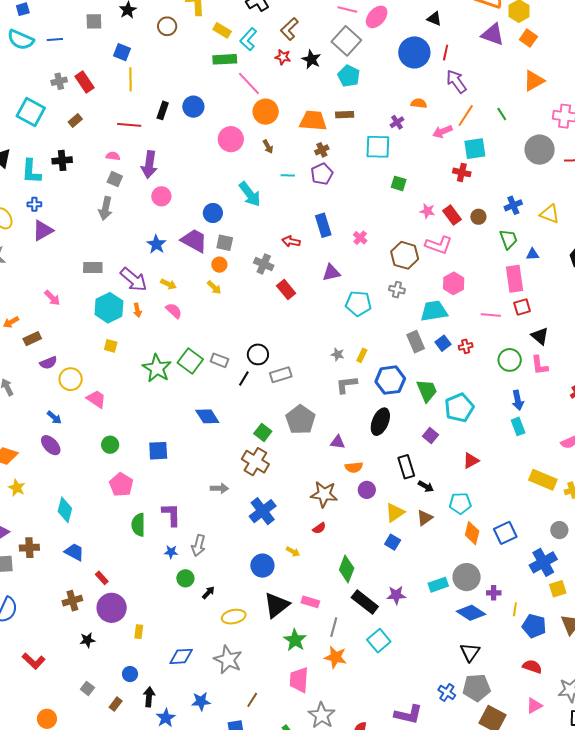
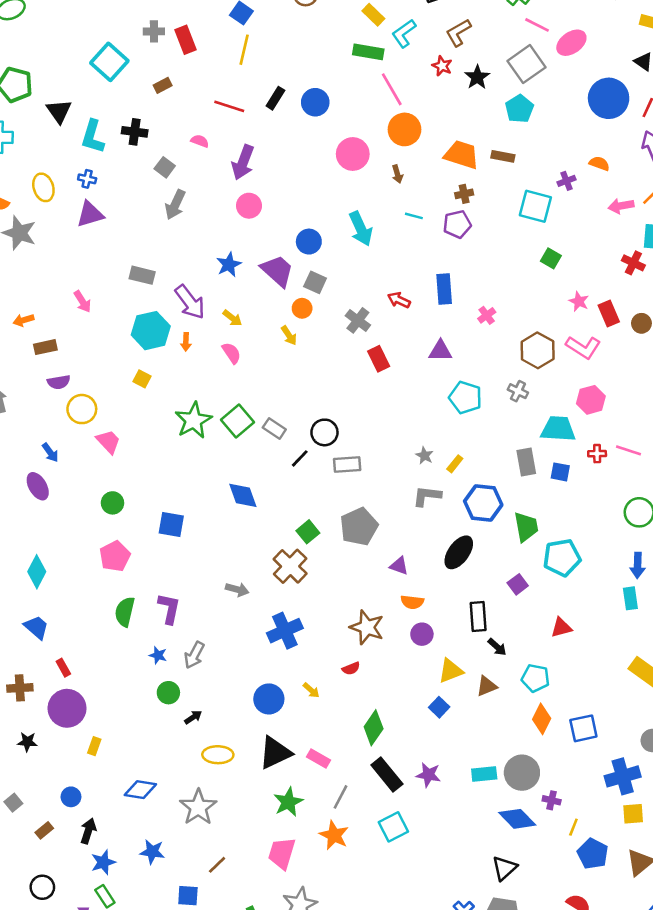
gray square: (115, 179) -> (165, 167), moved
blue square: (443, 343) -> (560, 472), turned 35
red cross: (466, 346) -> (597, 454), moved

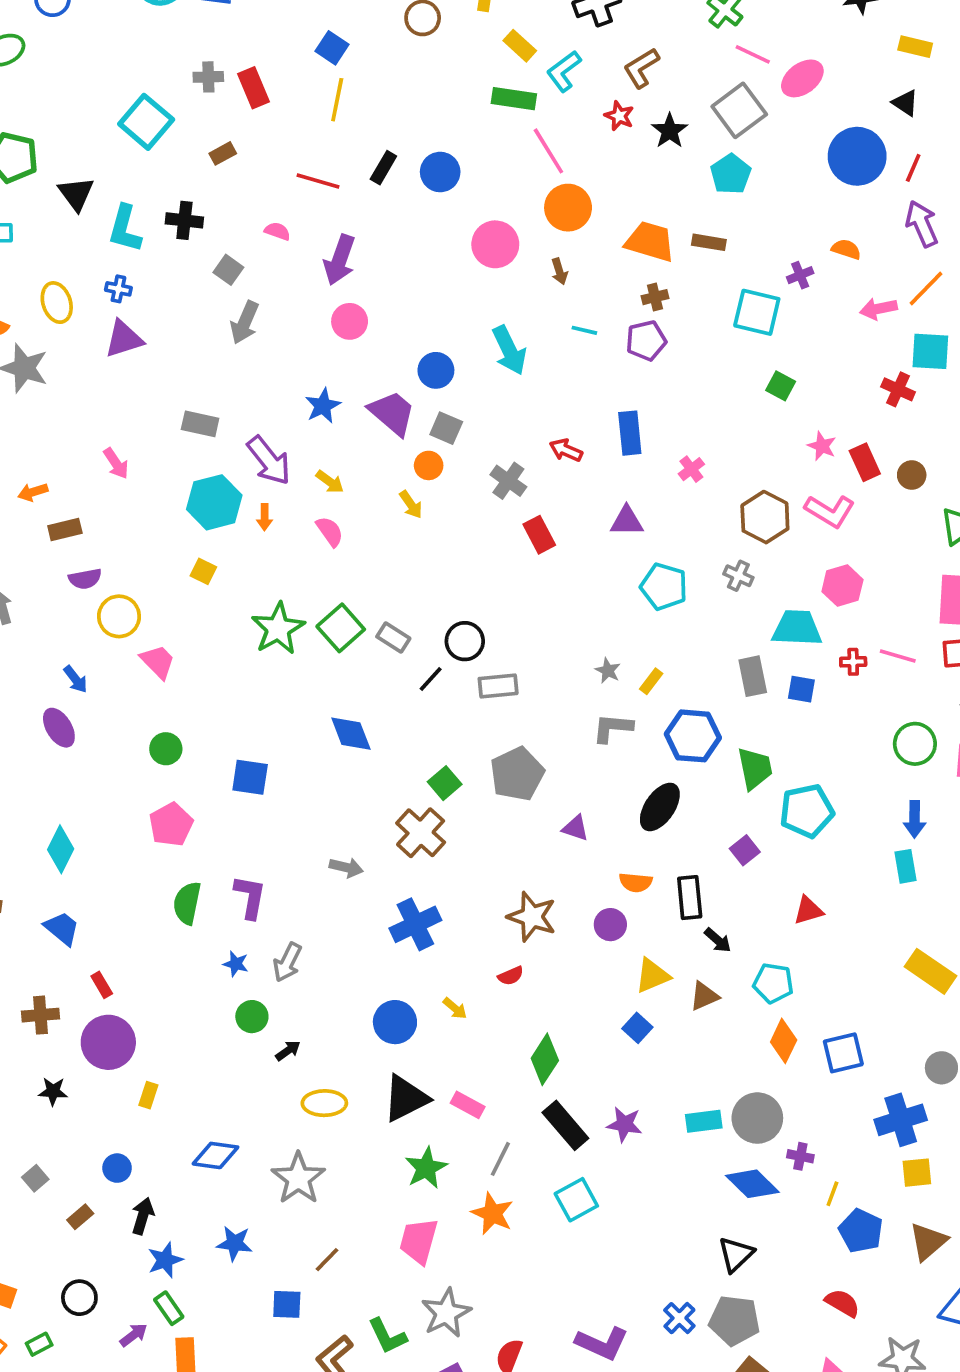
orange semicircle: (412, 602) -> (636, 882), moved

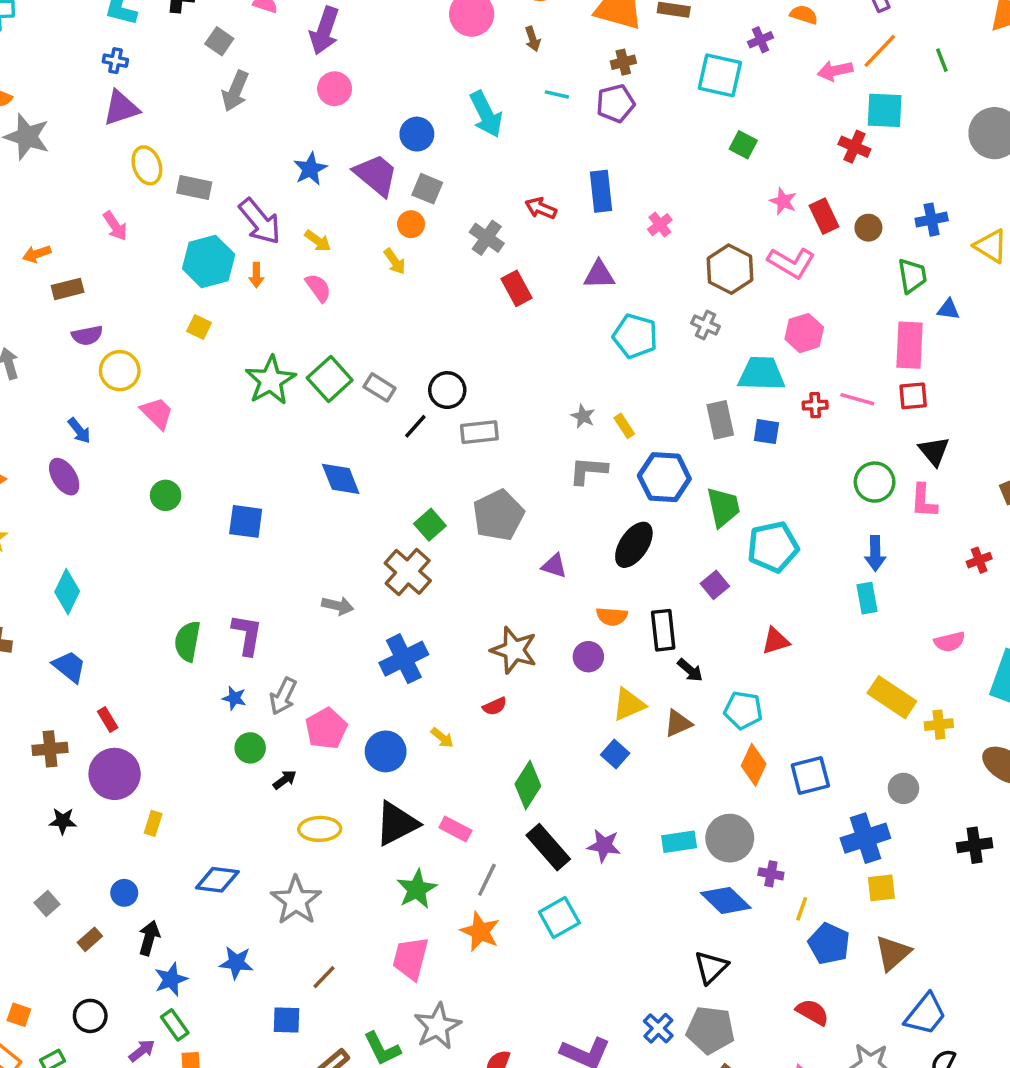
yellow ellipse: (57, 303) -> (147, 165), moved
yellow rectangle: (651, 681) -> (624, 426), turned -70
pink pentagon: (171, 825) -> (326, 728), moved

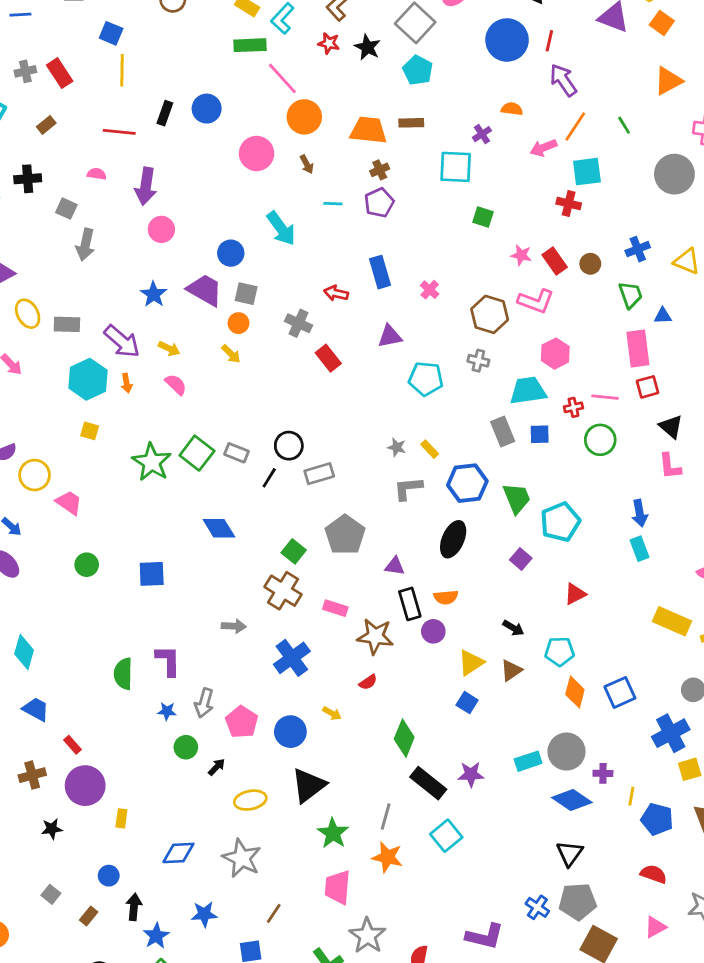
green circle: (875, 482) -> (600, 440), moved
black rectangle: (663, 630) -> (410, 604), moved
pink rectangle: (455, 829) -> (335, 608), moved

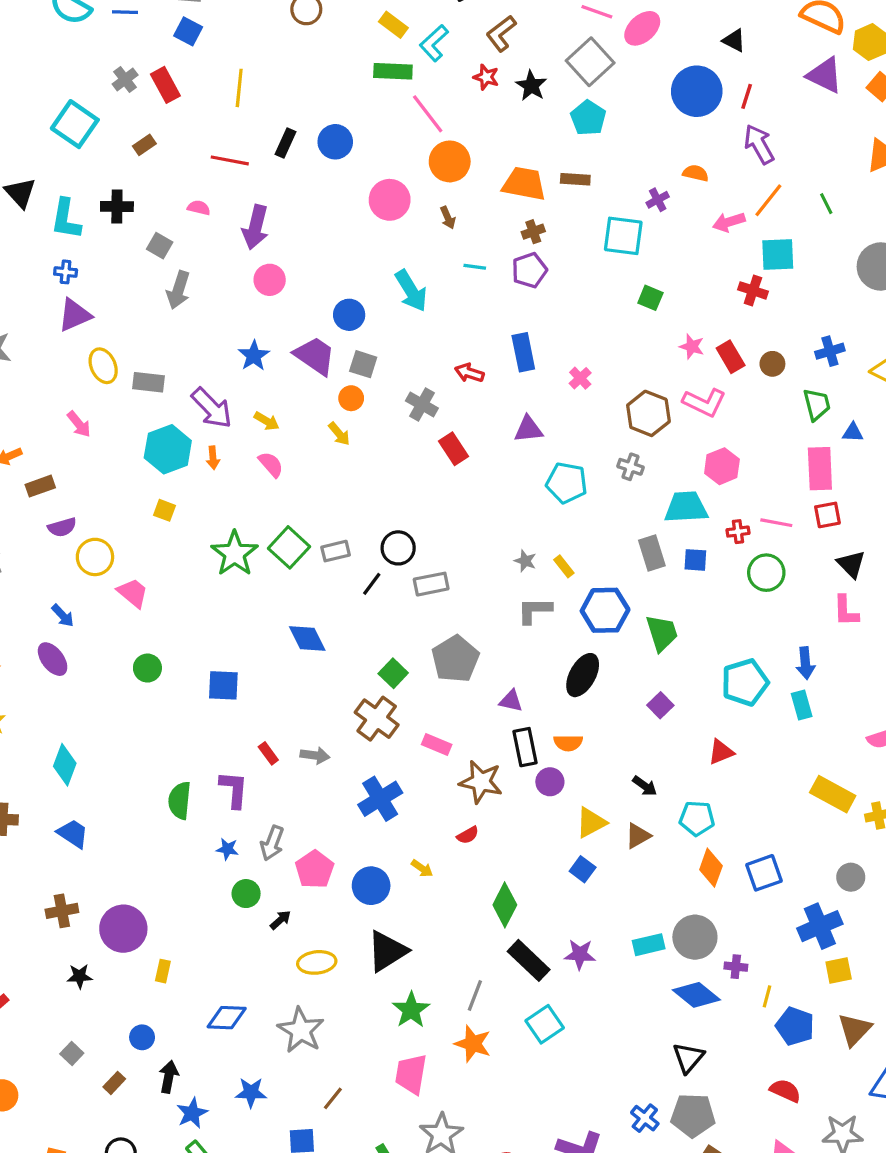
blue square: (111, 33) -> (188, 31), moved
gray cross: (25, 71) -> (125, 80), turned -30
gray rectangle: (236, 453) -> (336, 551), turned -40
cyan pentagon: (560, 522) -> (745, 682), moved
red rectangle: (72, 745) -> (268, 753), moved

